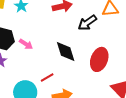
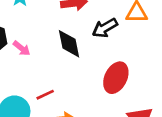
black diamond: (66, 51) -> (69, 44), moved

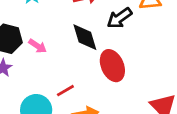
red ellipse: (116, 78) -> (112, 66), moved, turned -44

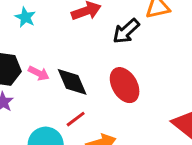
black diamond: (85, 37) -> (72, 82), moved

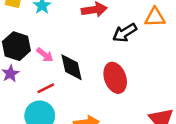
red line: (76, 119) -> (46, 88), moved

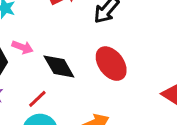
pink arrow: (45, 55) -> (22, 47), moved

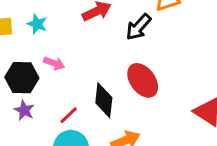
black diamond: (59, 67) -> (104, 100), moved, turned 36

